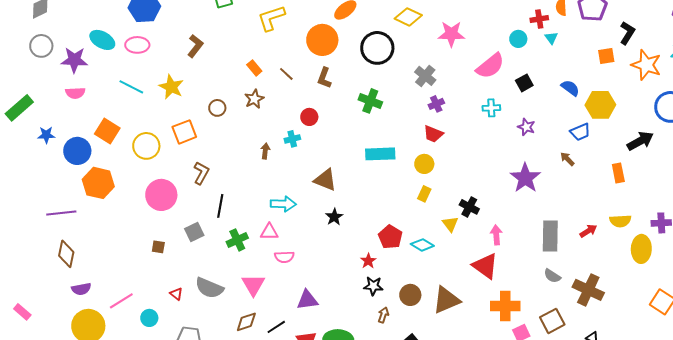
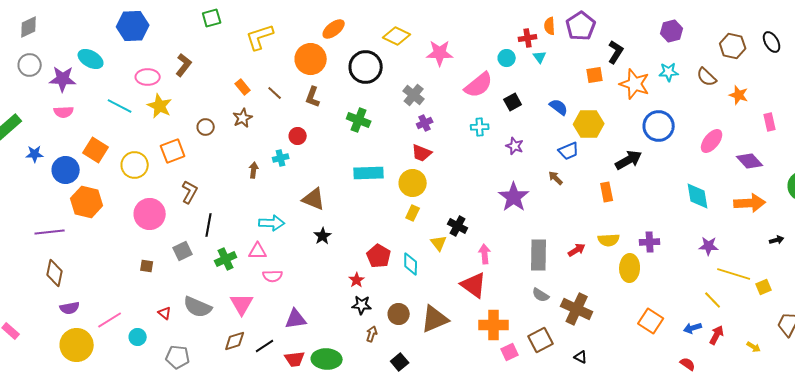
pink ellipse: (137, 45) -> (148, 77), moved
yellow circle: (424, 164) -> (413, 183), size x1.4
cyan diamond: (422, 245) -> (411, 264), turned 60

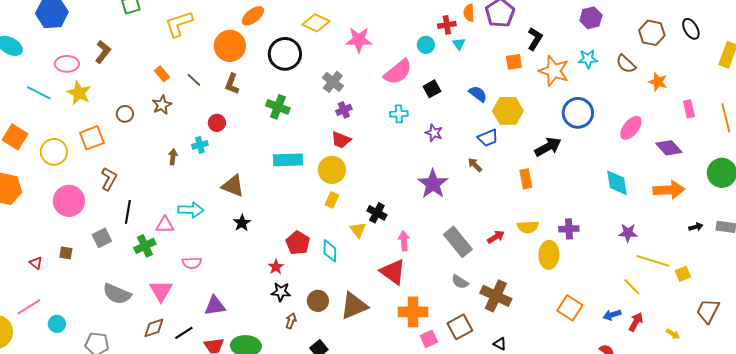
pink triangle: (258, 251) -> (165, 225), moved
gray rectangle: (539, 255) -> (458, 242), turned -40
red triangle: (165, 313) -> (36, 263), moved

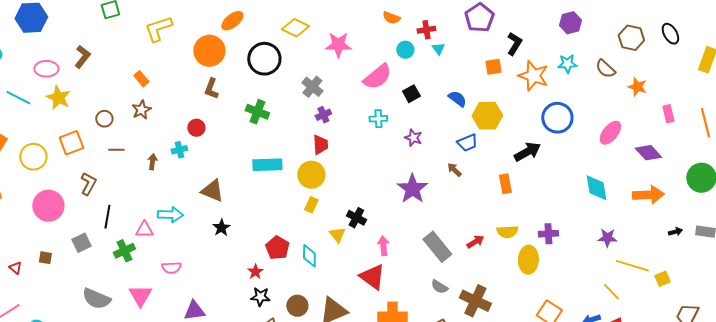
orange semicircle: (469, 13) -> (391, 18), moved, turned -66
brown line: (194, 80) -> (116, 150), moved, turned -42
red trapezoid: (341, 140) -> (320, 145), turned -115

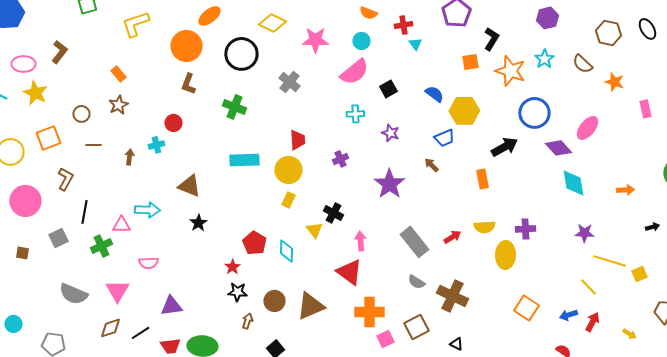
cyan circle: (405, 50) -> (361, 41), moved
cyan star: (567, 64) -> (544, 59), turned -30
purple cross: (323, 115) -> (340, 159), moved
purple diamond: (648, 153) -> (558, 148), moved
orange arrow: (648, 195) -> (625, 190), size x0.6

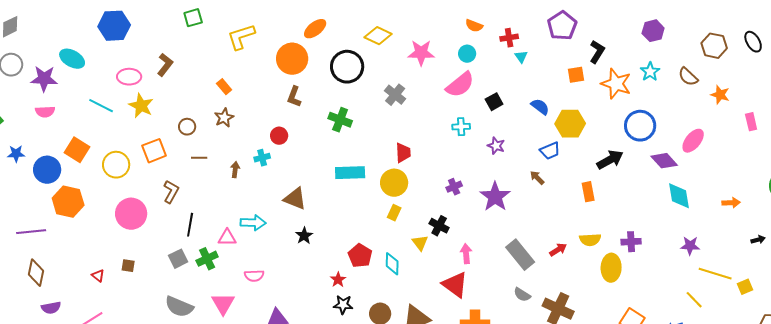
purple cross: (340, 159) -> (454, 187), moved
gray square: (58, 238) -> (178, 259), moved

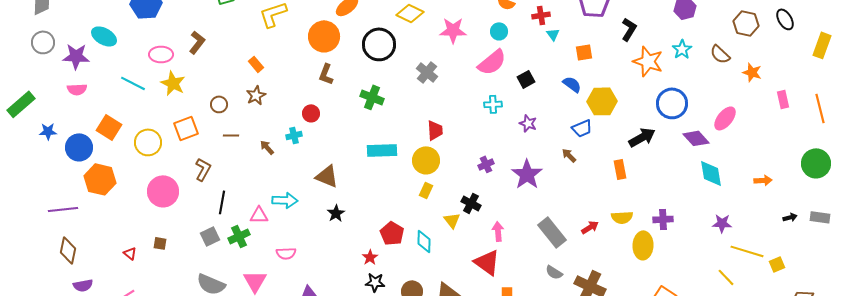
orange square: (576, 75) -> (584, 52), moved
brown arrow: (235, 170) -> (267, 147), turned -49

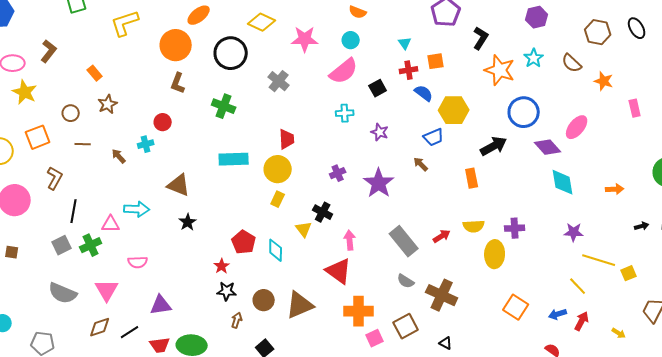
red cross: (541, 15) -> (409, 70), moved
orange rectangle: (256, 64) -> (95, 73), moved

